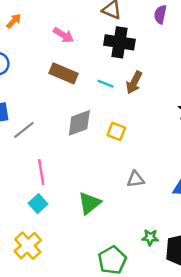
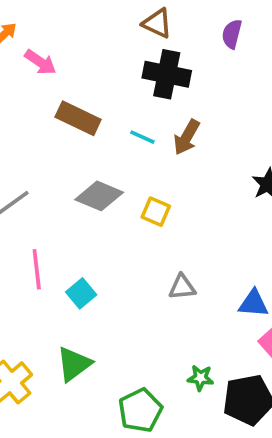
pink arrow: (63, 35) -> (40, 62), moved
gray diamond: (79, 123) -> (99, 196), turned 40
green triangle: (89, 203) -> (74, 364), moved
cyan square: (38, 204) -> (81, 293), moved

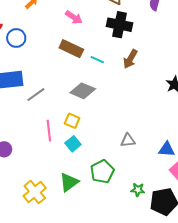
pink arrow: (40, 62) -> (74, 17), moved
cyan line: (142, 137) -> (97, 60), moved
yellow square: (156, 212) -> (72, 121), moved
green pentagon: (140, 410) -> (102, 172), moved

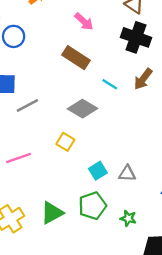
cyan line: (97, 60) -> (110, 84), moved
pink line: (49, 131) -> (19, 158), moved, turned 70
cyan square: (73, 144) -> (98, 171), moved
green star: (138, 190) -> (128, 218), moved

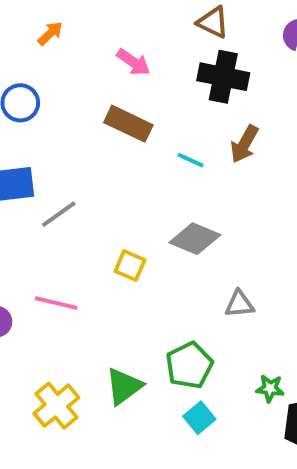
gray diamond: (83, 109) -> (195, 239), moved
pink line: (19, 158) -> (56, 303), turned 40
cyan square: (98, 171) -> (199, 418), moved
green star: (128, 218) -> (270, 388), moved

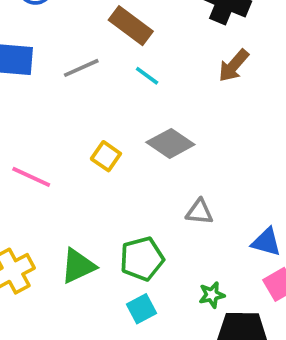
cyan line: (190, 160) -> (147, 76), moved
gray line: (59, 214) -> (81, 68), moved
green star: (270, 388) -> (212, 295), turned -30

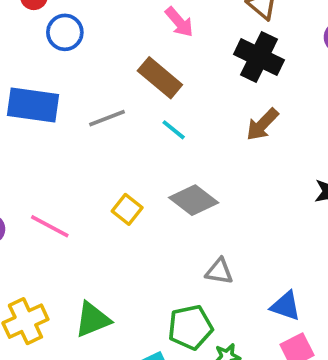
green pentagon: (142, 259) -> (190, 327), moved

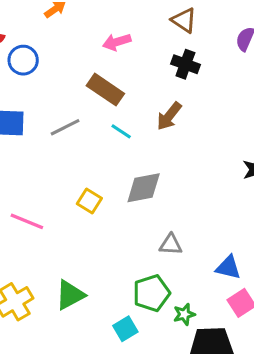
pink arrow: (179, 22) -> (117, 42), turned 120
black cross: (259, 57) -> (185, 64), size x0.7
brown arrow: (262, 124) -> (169, 116), moved
gray diamond: (194, 200) -> (144, 188), turned -42

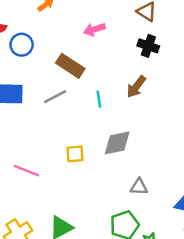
brown rectangle: (105, 90) -> (70, 66), moved
cyan line: (121, 131) -> (99, 99), turned 49
yellow square: (89, 201) -> (75, 154), turned -36

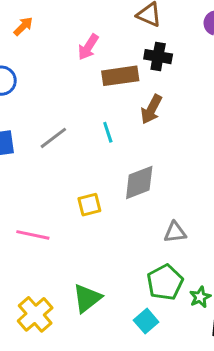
pink arrow: (94, 29) -> (88, 47), turned -30
brown rectangle: (70, 66) -> (120, 76), moved, turned -32

